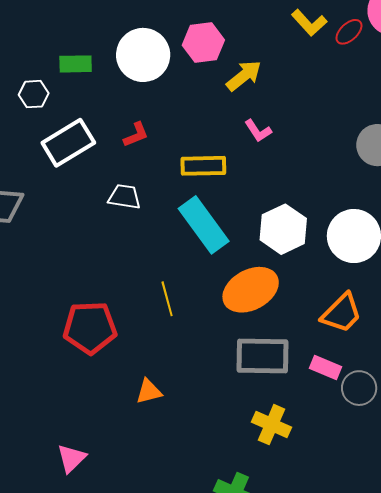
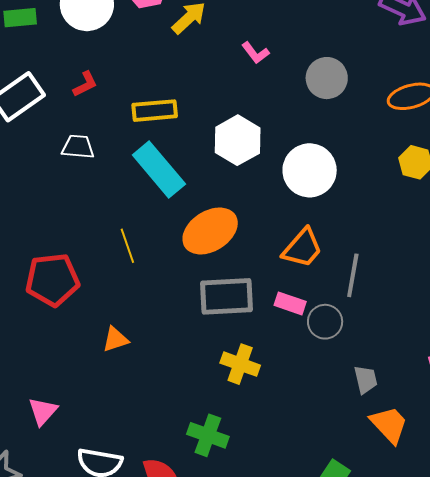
pink L-shape: (258, 131) -> (255, 53), moved
white hexagon: (283, 229) -> (238, 140), moved

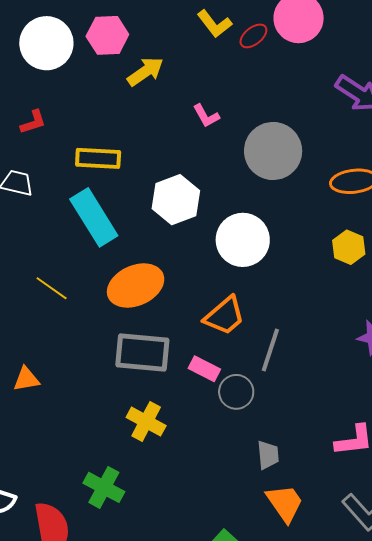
gray circle: (327, 78) -> (273, 151), size x1.4
yellow line: (127, 246) -> (52, 288), turned -44

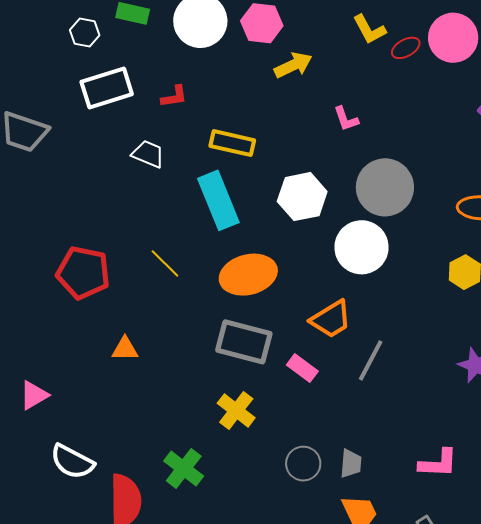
gray circle: (273, 151) -> (385, 187), moved
gray circle: (236, 392) -> (303, 464), moved

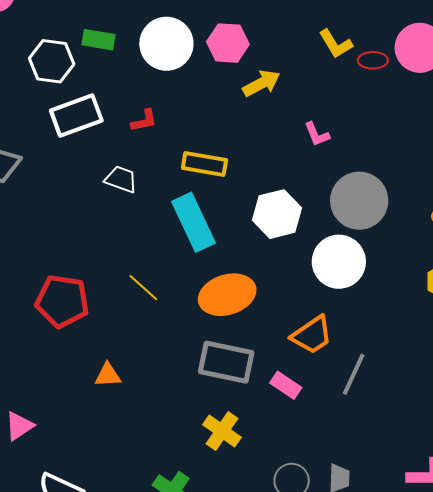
white hexagon: (85, 33) -> (52, 61), size x1.5
red ellipse: (406, 48) -> (373, 60), turned 32

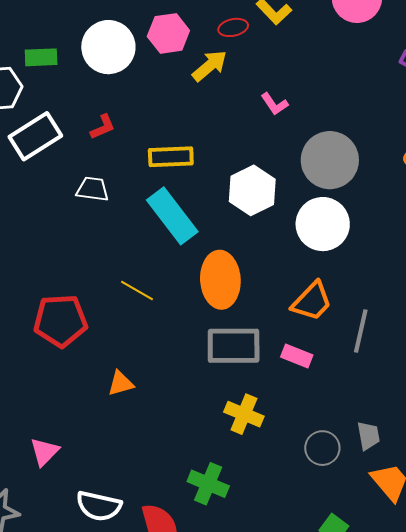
red ellipse: (373, 60) -> (233, 27), moved
orange ellipse: (227, 295) -> (220, 280), turned -64

